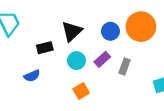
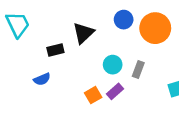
blue circle: (110, 31) -> (124, 20), moved
purple rectangle: (102, 59) -> (115, 91), moved
cyan circle: (76, 61) -> (113, 65), moved

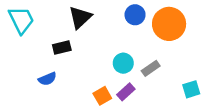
black triangle: (83, 33) -> (80, 17), moved
gray rectangle: (138, 69) -> (151, 68), turned 35

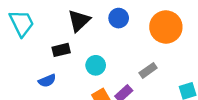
blue circle: (135, 15) -> (119, 18), moved
cyan circle: (123, 63) -> (96, 65), moved

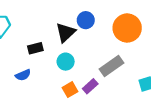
black triangle: (79, 21) -> (66, 32), moved
gray rectangle: (148, 70) -> (111, 66), size x1.5

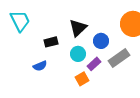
blue circle: (86, 20) -> (101, 41), moved
purple rectangle: (90, 86) -> (94, 64), moved

